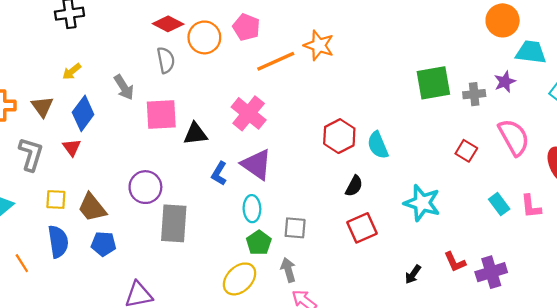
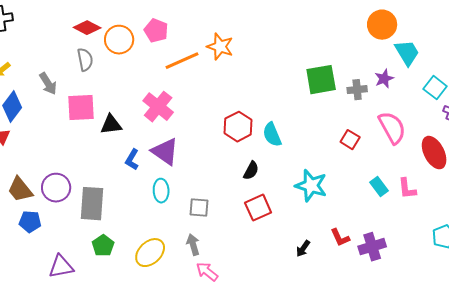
cyan trapezoid: (531, 52) -> (407, 53), turned 52
purple circle: (145, 187) -> (56, 188), moved
green pentagon: (259, 243) -> (103, 246), moved

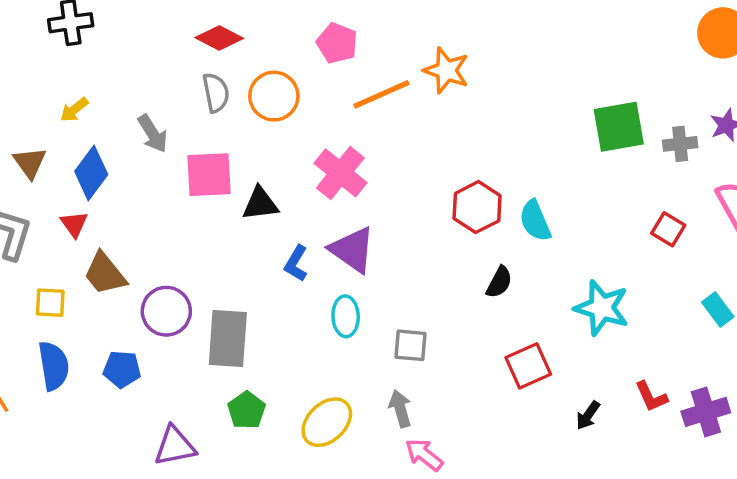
orange circle: (119, 40) -> (274, 96), moved
brown trapezoid: (20, 190) -> (105, 274), moved
red square: (258, 208) -> (528, 366), moved

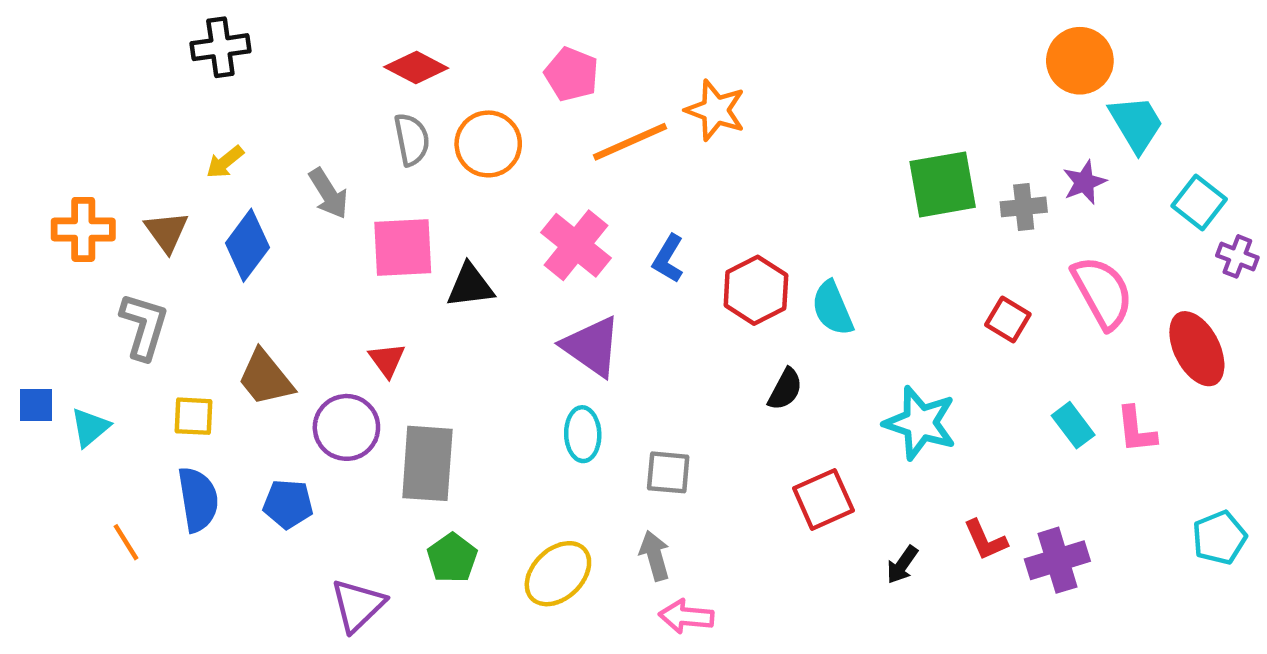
red triangle: (74, 224) -> (387, 360), moved
blue L-shape: (296, 263) -> (668, 259), moved
purple triangle: (175, 446) -> (358, 605), turned -33
pink arrow: (424, 455) -> (686, 616), turned -33

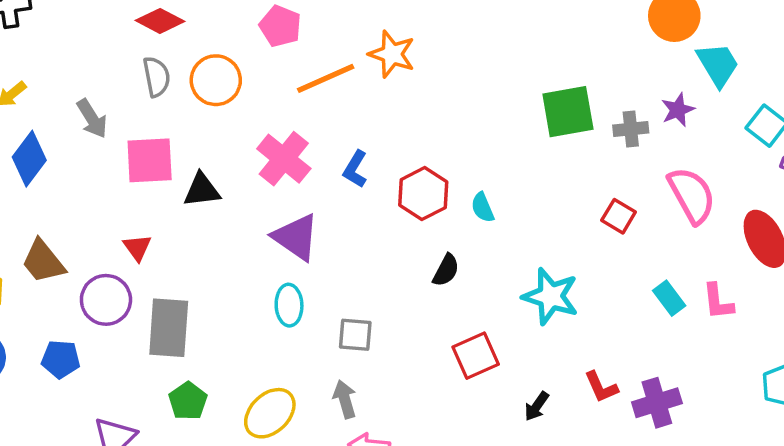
cyan semicircle: (832, 308) -> (483, 207), size x0.7

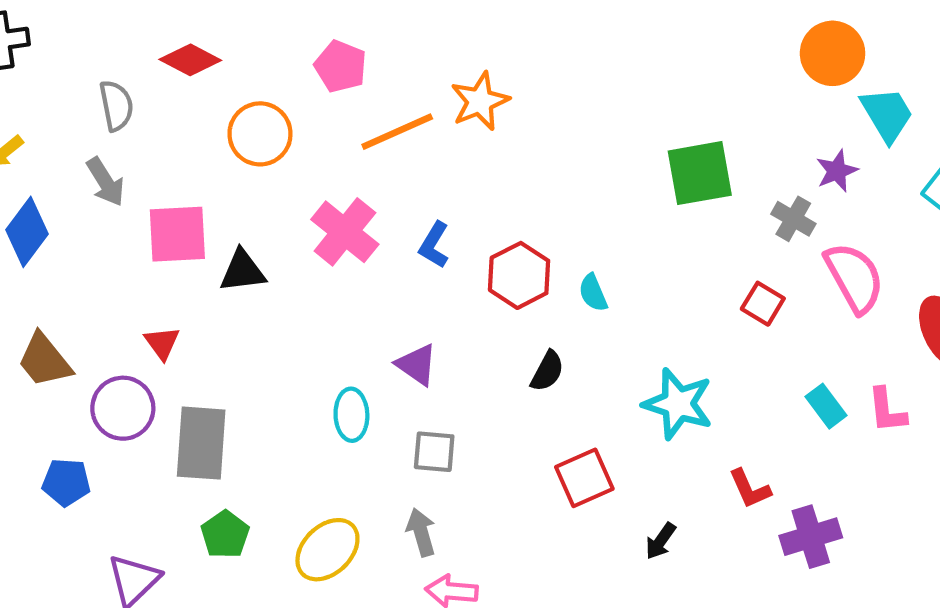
orange star: (392, 54) -> (480, 101), turned 30
gray semicircle: (157, 77) -> (116, 106), moved
gray cross: (631, 129) -> (793, 219), moved, turned 36
purple triangle: (296, 237) -> (417, 365), moved, size x0.7
red L-shape: (601, 387) -> (750, 489), moved

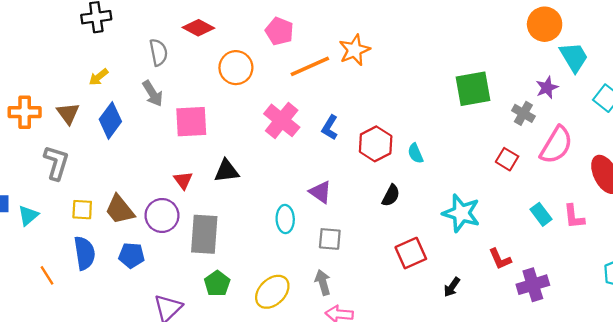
black triangle: (243, 271) -> (227, 171), moved
pink semicircle: (854, 278) -> (556, 145), turned 60
brown trapezoid: (44, 360) -> (120, 210), moved

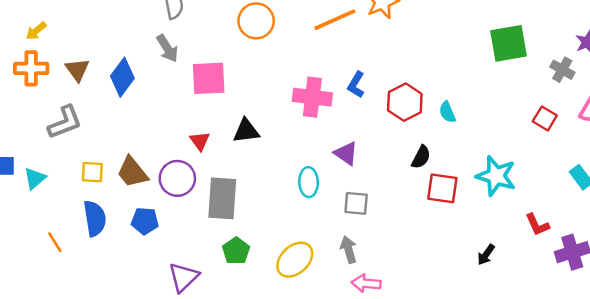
yellow arrow: (99, 77) -> (36, 31), moved
pink cross: (282, 120) -> (312, 97), moved, turned -32
gray L-shape: (56, 163) -> (65, 122), turned 52
red square: (411, 253) -> (442, 188), moved, turned 32

